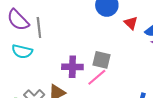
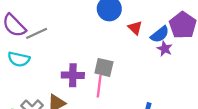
gray line: (39, 28) -> (37, 33), turned 72
pink line: (97, 77) -> (99, 86), turned -42

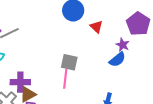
blue semicircle: (160, 34) -> (117, 60), moved
purple cross: (73, 75) -> (20, 82), moved

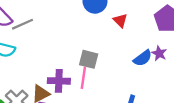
purple star: (123, 45) -> (159, 53), moved
purple cross: (20, 82) -> (59, 81), moved

